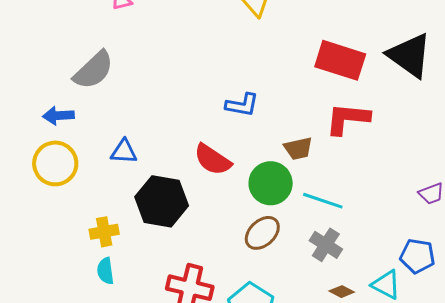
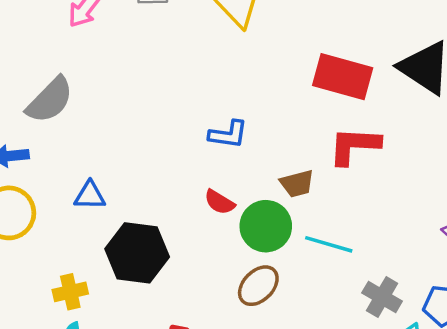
red semicircle: (213, 160) -> (219, 202), moved, size x0.7
gray cross: (326, 245) -> (382, 297), moved

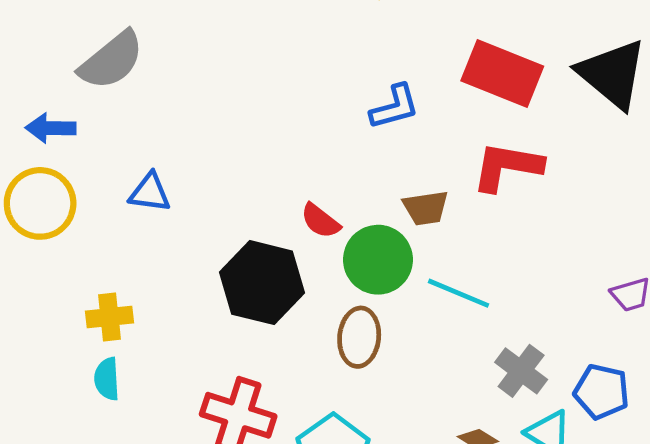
blue L-shape: (228, 134) -> (395, 107), moved, turned -30
black hexagon: (137, 253) -> (262, 283), moved
brown ellipse: (258, 286) -> (359, 337), turned -45

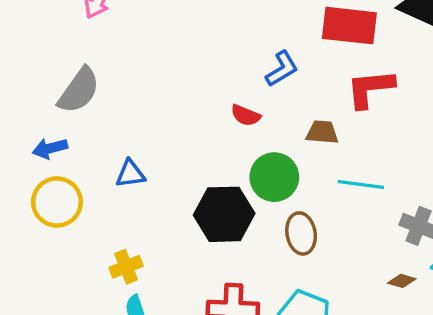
brown trapezoid: (426, 208) -> (322, 132), turned -152
red semicircle: (320, 221) -> (246, 115), moved
green circle: (378, 260) -> (274, 177), moved

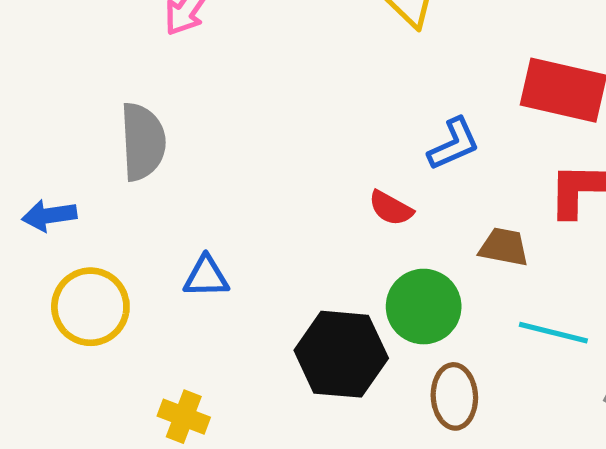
gray semicircle: (79, 90) -> (143, 142), turned -45
blue arrow: (50, 148) -> (49, 215), moved
yellow cross: (126, 267) -> (184, 417), turned 36

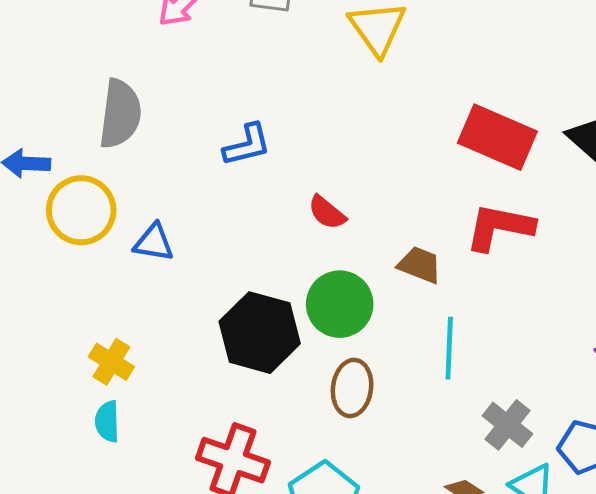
blue L-shape: (454, 144) -> (247, 145), moved
yellow circle: (90, 307) -> (81, 210), moved
cyan line: (553, 333) -> (449, 348), turned 68

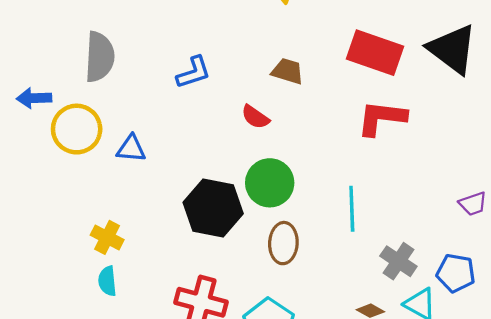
brown trapezoid: (420, 265) -> (288, 71), moved

